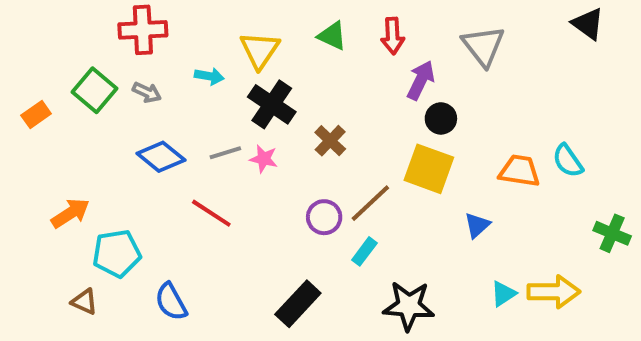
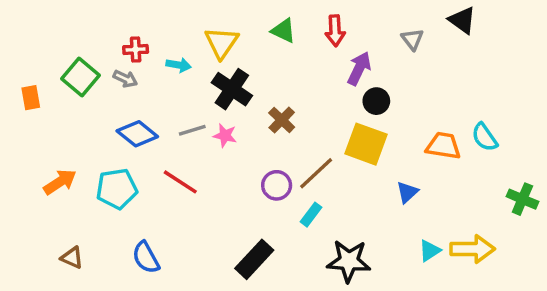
black triangle: (588, 24) -> (462, 20), moved
red cross: (143, 30) -> (136, 50), moved, size x0.6
gray triangle: (483, 46) -> (412, 39), size x0.6
orange rectangle: (36, 114) -> (31, 98), turned -65
cyan pentagon: (117, 253) -> (117, 189), moved

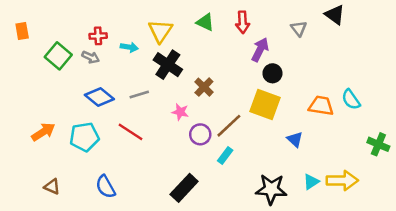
orange rectangle: (31, 98) -> (22, 31), moved
pink star: (225, 135) -> (180, 112), moved
blue triangle: (407, 192) -> (295, 139), turned -35
black star: (349, 261) -> (271, 189), moved

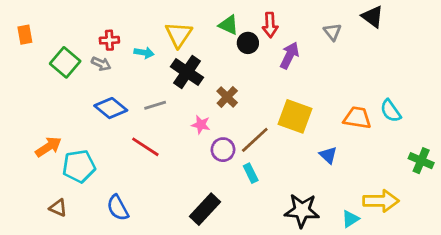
black circle: (272, 73) -> (248, 43), moved
cyan pentagon: (84, 137) -> (79, 166), moved
cyan rectangle: (225, 156) -> (251, 173), turned -63
cyan triangle: (311, 182) -> (350, 219), moved

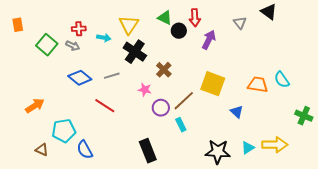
cyan pentagon: (79, 166) -> (64, 131), moved
black rectangle: (205, 209) -> (148, 151), turned -65
cyan triangle: (350, 219) -> (248, 148), moved

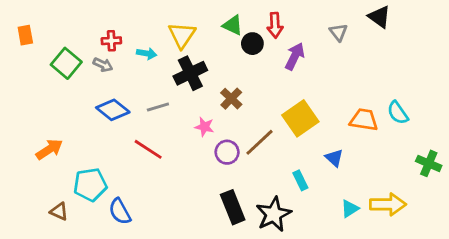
black cross: (135, 52) -> (190, 73), turned 30
yellow square: (213, 84) -> (300, 118), turned 35
cyan rectangle: (181, 125) -> (300, 180), moved
black rectangle: (148, 151) -> (233, 207), moved
black star: (218, 152) -> (274, 214), moved, turned -30

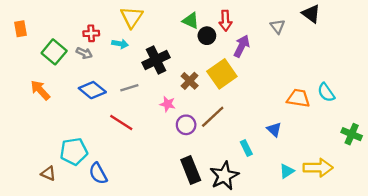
yellow triangle: (182, 35) -> (132, 17), moved
yellow square: (300, 118) -> (222, 74), moved
orange arrow: (49, 149) -> (40, 90), moved, turned -100

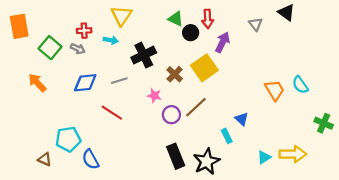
orange rectangle: (21, 29) -> (19, 26), size x1.6
blue diamond: (92, 90) -> (85, 83), turned -45
orange trapezoid: (298, 98) -> (275, 90), turned 50
blue triangle: (274, 129) -> (242, 119), moved

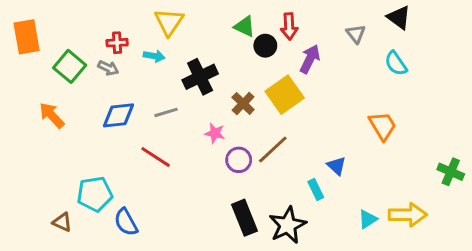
cyan semicircle: (300, 85) -> (396, 63), moved

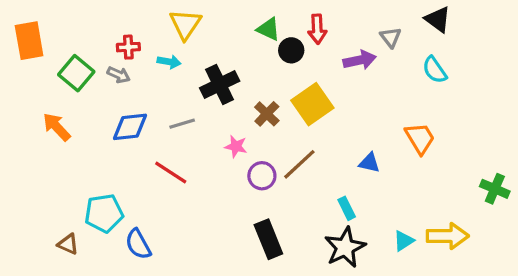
purple arrow: (310, 59) -> (360, 60), moved, turned 52
blue triangle: (337, 166) -> (369, 163), moved, turned -30
black star: (288, 225) -> (345, 247), moved

